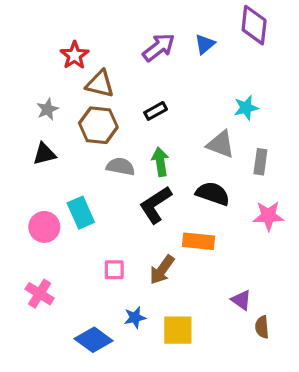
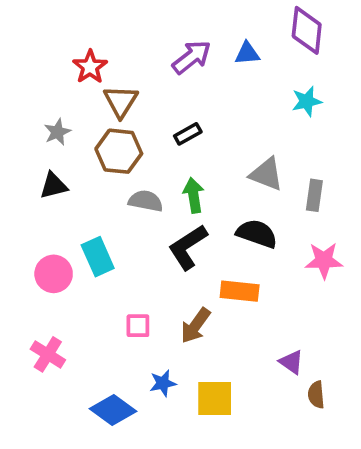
blue triangle: (205, 44) -> (247, 53), turned 35
brown triangle: (100, 84) -> (121, 101), turned 48
cyan star: (246, 108) -> (307, 101), moved

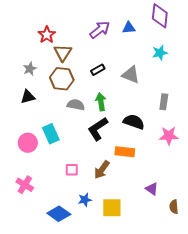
gray triangle: (266, 174) -> (131, 75), moved
brown semicircle: (316, 395) -> (174, 207), moved

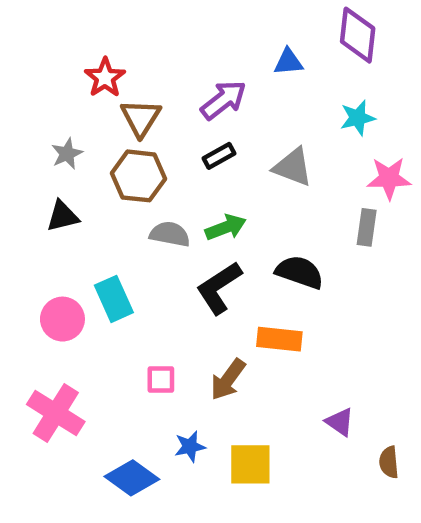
purple arrow: (100, 30) -> (223, 100), moved
green arrow: (101, 102) -> (226, 227), turned 78
pink star: (169, 136) -> (389, 178), moved
pink cross: (25, 185) -> (56, 413), size x1.4

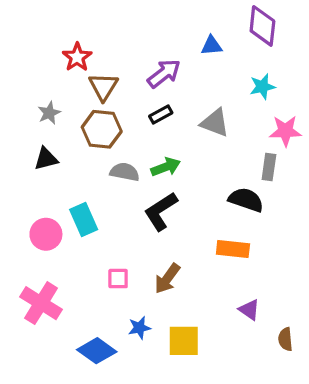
black semicircle: (299, 272) -> (246, 200), moved
orange rectangle: (279, 339) -> (233, 249), moved

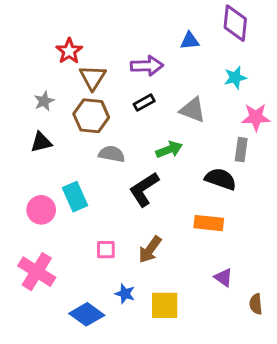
purple arrow: (164, 74) -> (147, 66), turned 36
green arrow: (166, 167) -> (169, 150), moved
blue star: (139, 328) -> (125, 294), turned 30

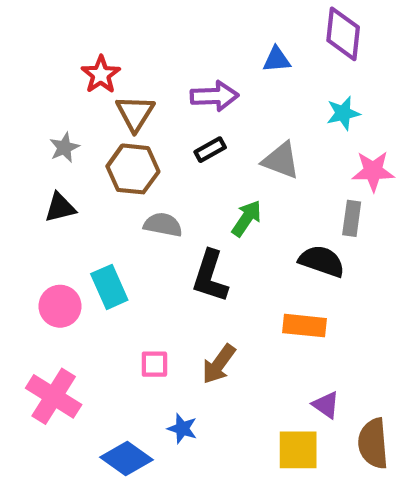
green arrow: (169, 150) -> (247, 218), turned -35
black L-shape: (144, 189) -> (210, 276), turned -39
brown semicircle: (256, 304) -> (373, 443), size x1.6
yellow square: (165, 305) -> (298, 450), moved

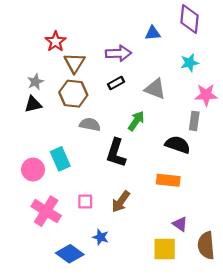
black triangle: (60, 208) -> (33, 104), moved
pink cross: (54, 396) -> (46, 211), moved

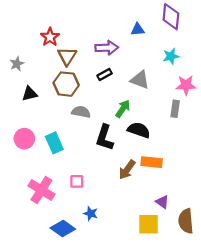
gray star: (35, 82) -> (17, 64), moved
black semicircle: (178, 145) -> (139, 130), moved
pink circle: (33, 170) -> (24, 139), moved
brown arrow: (121, 202) -> (127, 170), moved

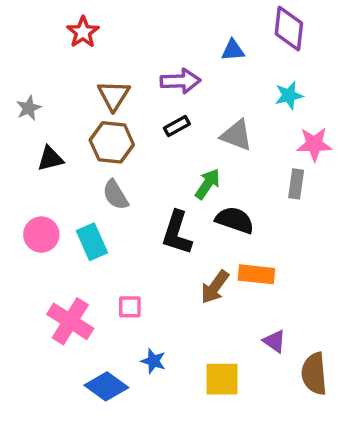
red star: (50, 37) -> (83, 32), moved
gray semicircle: (81, 112) -> (115, 195), moved, turned -132
yellow square: (148, 224) -> (222, 379), moved

